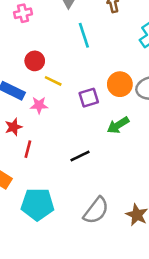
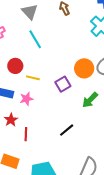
cyan line: (84, 35) -> (35, 39), moved

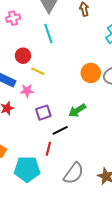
purple square: (63, 84) -> (43, 113), moved
green arrow: (90, 100) -> (77, 110), moved
red line: (26, 134) -> (48, 149), moved

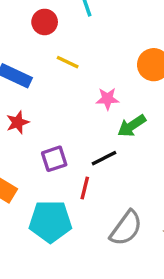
red circle: (23, 56) -> (45, 22), moved
pink star: (27, 91) -> (108, 99), moved
purple square: (43, 113) -> (54, 159), moved

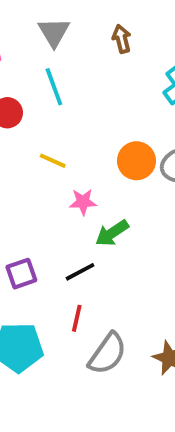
yellow line: (68, 62) -> (53, 161), moved
red line: (85, 188) -> (77, 318), moved

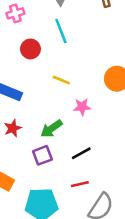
green arrow: (112, 233) -> (51, 129), moved
red line: (77, 318) -> (80, 184), turned 66

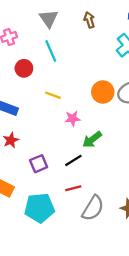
green arrow: (51, 129) -> (92, 140), moved

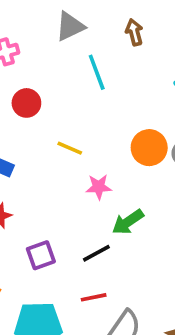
gray triangle: (49, 19) -> (70, 26), turned 36
cyan line: (51, 51) -> (97, 72), moved

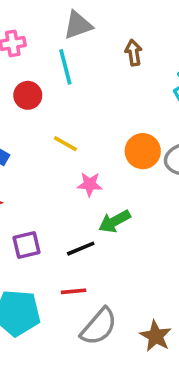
brown arrow: (134, 32) -> (134, 53), moved
cyan line: (97, 72) -> (65, 67), moved

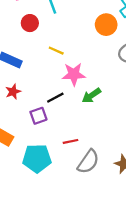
orange circle: (143, 151) -> (106, 25), moved
pink star: (90, 184) -> (74, 74), size x1.5
black line: (81, 249) -> (55, 98), moved

